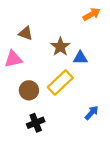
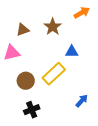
brown triangle: (26, 33) -> (23, 30), turned -40
brown star: (60, 47) -> (53, 27), moved

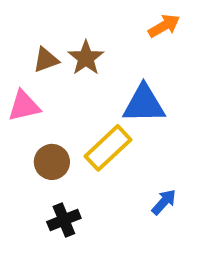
brown star: (53, 27) -> (86, 58), moved
blue triangle: (72, 52) -> (144, 104), size x1.6

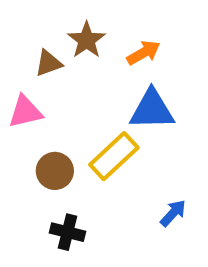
orange arrow: (164, 26) -> (143, 53), moved
brown star: (86, 58) -> (87, 40), moved
black cross: (64, 220) -> (68, 232), turned 36

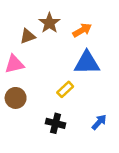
yellow rectangle: (114, 156) -> (65, 89), size x0.6
brown circle: (55, 171) -> (16, 98), moved
black cross: (68, 232) -> (56, 123), moved

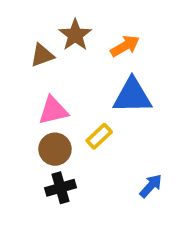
pink triangle: (14, 64) -> (53, 110), moved
brown circle: (16, 98) -> (55, 149), moved
black cross: (56, 123) -> (61, 188), moved, turned -30

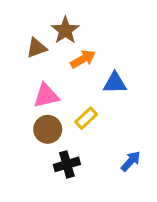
orange arrow: (125, 46) -> (83, 59), moved
blue triangle: (132, 96) -> (115, 83), size x0.7
black cross: (61, 188) -> (67, 164), moved

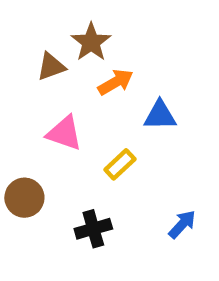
pink triangle: (46, 96) -> (64, 133), turned 32
brown circle: (48, 129) -> (24, 198), moved

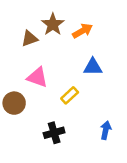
orange arrow: (116, 82) -> (82, 31), moved
brown circle: (24, 198) -> (14, 103), moved
blue arrow: (182, 224) -> (106, 130), turned -30

